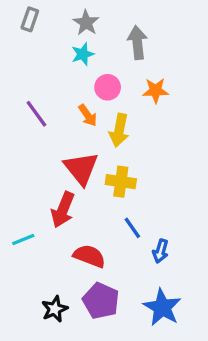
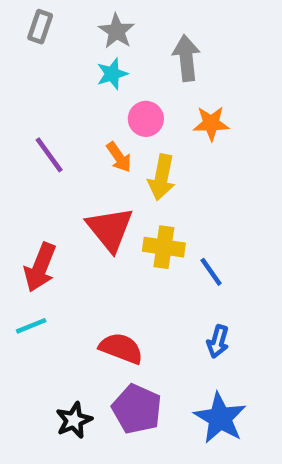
red arrow: (63, 210) -> (40, 267), moved
blue line: (132, 228) -> (211, 272), moved

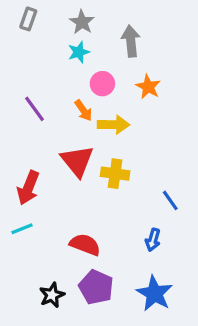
orange star: (211, 123) -> (148, 87), turned 30
yellow arrow: (162, 177) -> (113, 125), turned -100
blue line: (211, 272) -> (170, 200), moved

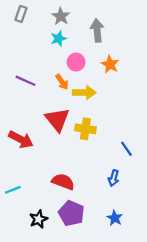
purple line: (35, 109) -> (26, 81), turned -30
red arrow: (28, 188) -> (21, 139), turned -85
cyan line: (22, 229) -> (13, 190), moved
blue star: (154, 293) -> (115, 218), size x0.6

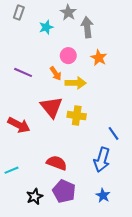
gray star: (61, 16) -> (68, 12), moved
cyan star: (58, 39) -> (46, 27), moved
blue arrow: (114, 178) -> (102, 160), size x1.6

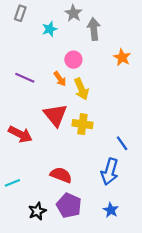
orange star: (99, 58) -> (122, 57), moved
yellow arrow: (76, 83) -> (81, 89), turned 66

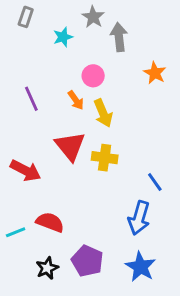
purple line: (25, 78) -> (31, 99), turned 42
red semicircle: (61, 175) -> (50, 222), moved
blue star: (111, 210) -> (140, 267), size x1.5

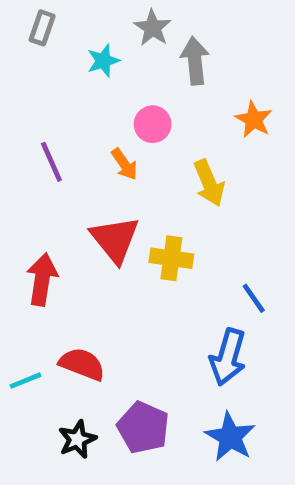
yellow arrow: (103, 113) -> (209, 183), moved
red arrow: (26, 171) -> (42, 279), turned -108

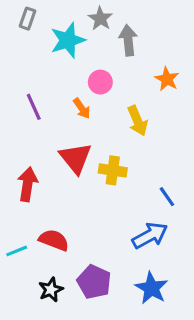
cyan star: (103, 61) -> (68, 40), size x1.6
blue arrow: (228, 357) -> (150, 235), turned -135

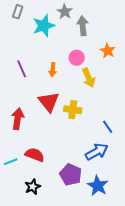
pink circle: (100, 82) -> (77, 58), moved
orange arrow: (82, 108) -> (53, 70), turned 40
purple pentagon: (94, 282) -> (71, 175), moved

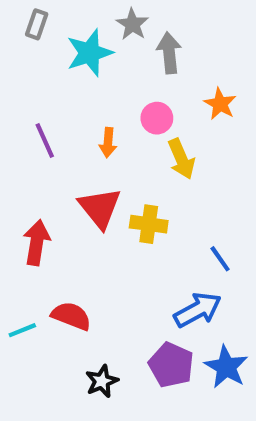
purple pentagon: (71, 175) -> (171, 365), moved
blue star: (98, 186) -> (226, 367), moved
black star: (33, 187) -> (102, 381), moved

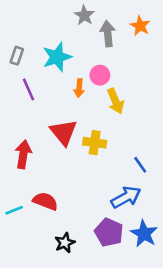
gray rectangle: (37, 24) -> (17, 56), moved
cyan star: (90, 53) -> (57, 57), moved
orange star: (220, 104) -> (140, 26), moved
orange arrow: (108, 143) -> (79, 88), moved

